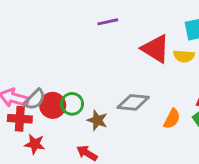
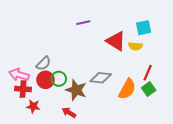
gray semicircle: (35, 99) -> (43, 63), moved
orange semicircle: (172, 119) -> (127, 89), size x1.5
brown star: (97, 120) -> (76, 90), size x1.5

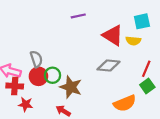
gray semicircle: (43, 63) -> (36, 59), turned -63
gray diamond: (101, 78) -> (109, 66), moved
orange semicircle: (127, 89) -> (125, 103), moved, turned 40

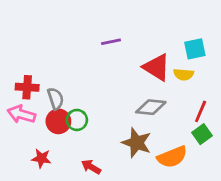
red cross: (15, 86) -> (27, 87), moved
brown star: (71, 87) -> (137, 143), moved

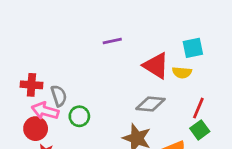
pink arrow: (21, 114) -> (45, 111), moved
red circle: (58, 121) -> (36, 129), moved

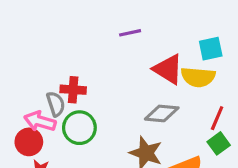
purple line: (112, 41) -> (130, 33), moved
yellow semicircle: (182, 73) -> (198, 77), size x1.5
red cross: (31, 85) -> (73, 90), moved
green circle: (79, 116) -> (79, 128), size x1.4

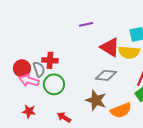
red circle: (29, 142) -> (22, 68), moved

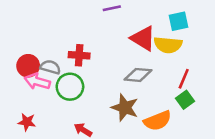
red cross: (50, 60) -> (79, 55), moved
gray semicircle: (39, 69) -> (50, 67), turned -56
red star: (29, 111) -> (27, 122), moved

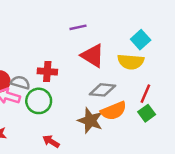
cyan square: (178, 21) -> (141, 40), turned -30
red triangle: (143, 38) -> (93, 56), moved
orange semicircle: (158, 121) -> (114, 111), moved

